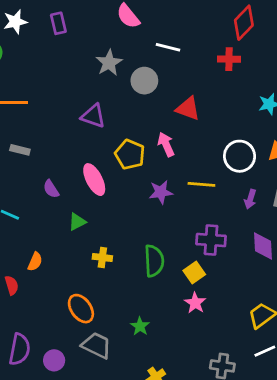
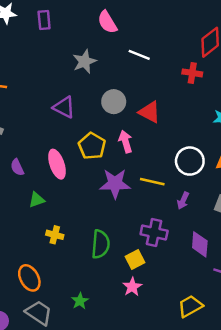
gray circle: (144, 81) -> (114, 102), moved
purple star: (161, 192) -> (115, 184), size x1.4
purple arrow: (250, 199) -> (183, 201), moved

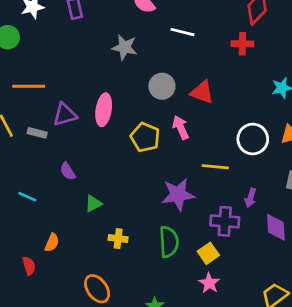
gray star: (84, 62) -> (125, 47), turned -30
purple triangle: (64, 107) -> (65, 115), moved, turned -35
pink ellipse: (57, 164) -> (104, 110), moved, turned 36
purple star: (115, 184) -> (178, 194), moved
purple arrow: (183, 201) -> (250, 198), moved

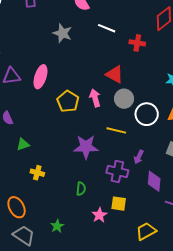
red cross: (242, 44) -> (137, 43), moved
gray circle: (162, 86) -> (124, 99), moved
green semicircle: (169, 242) -> (81, 189), moved, size x0.6
yellow square: (208, 253) -> (119, 204), moved, turned 35

